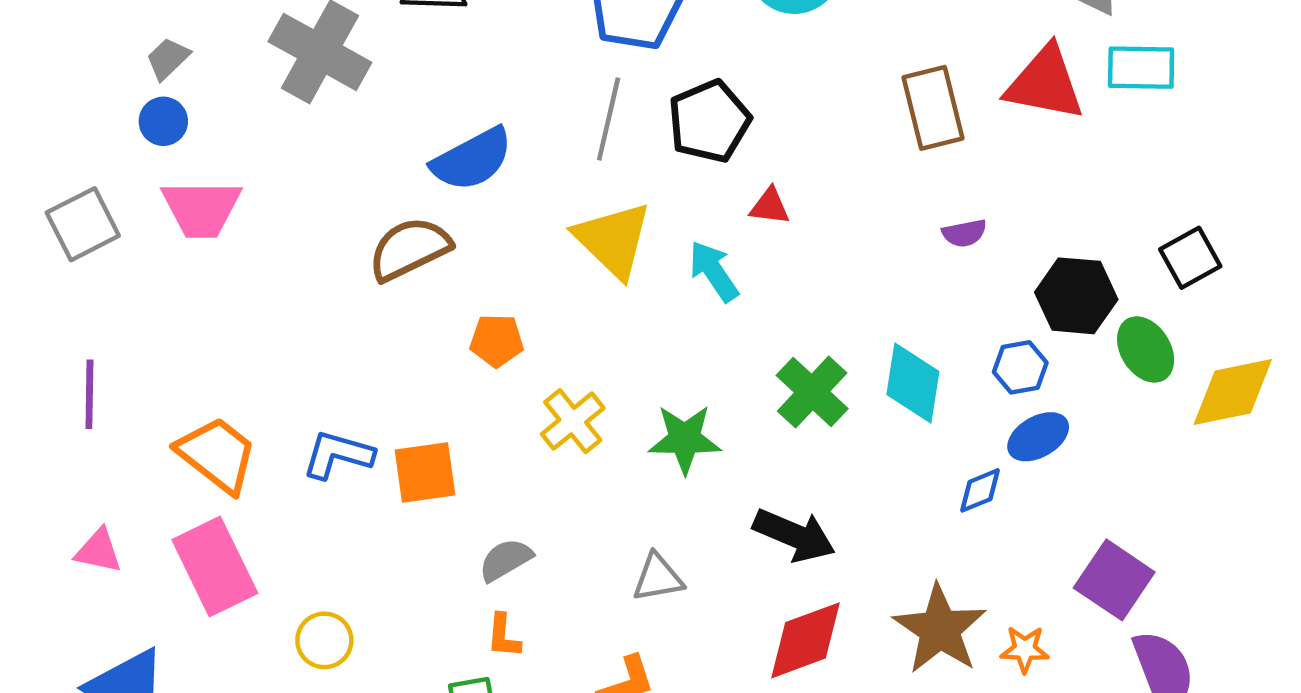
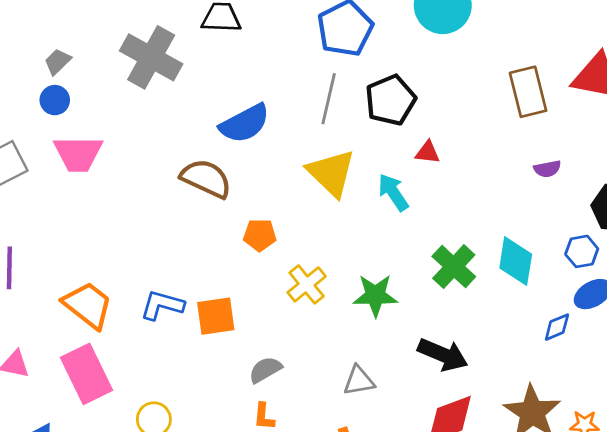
brown semicircle: (409, 249) -> (206, 178), turned 51

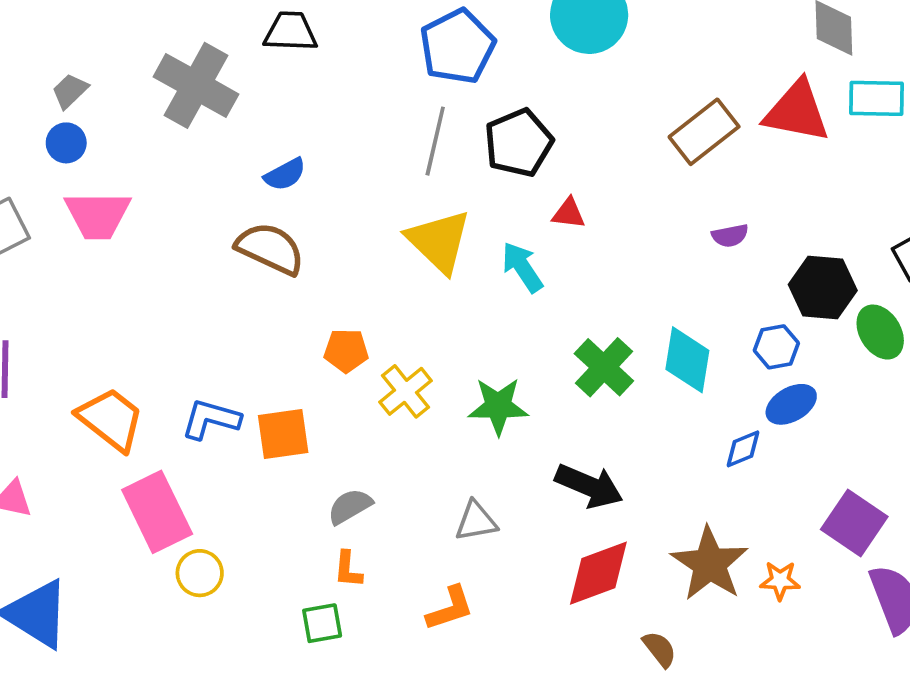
brown rectangle: (528, 92) -> (704, 132), turned 66
blue semicircle: (245, 123) -> (285, 174), moved, size x0.6
orange pentagon: (260, 235) -> (346, 351), moved
pink rectangle: (86, 374) -> (157, 512), moved

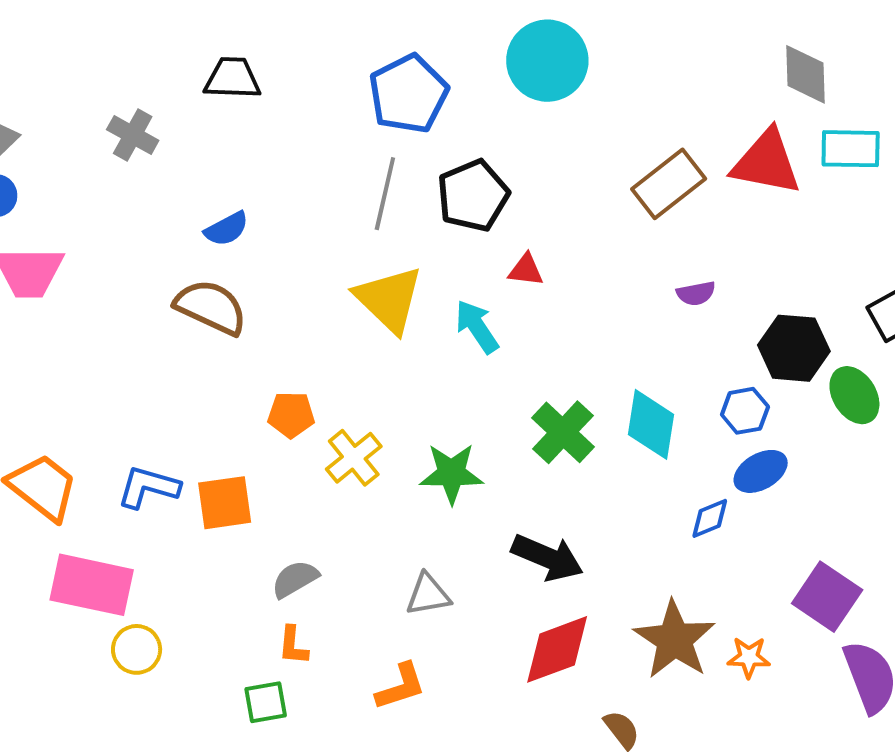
gray cross: (196, 85) -> (133, 135), size x0.6
pink rectangle: (157, 512) -> (92, 585), turned -52

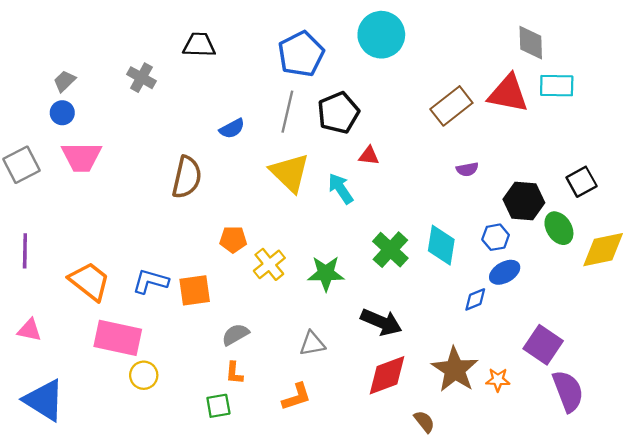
blue semicircle: (227, 229) -> (232, 129), moved
brown semicircle: (211, 307) -> (187, 177), turned 78

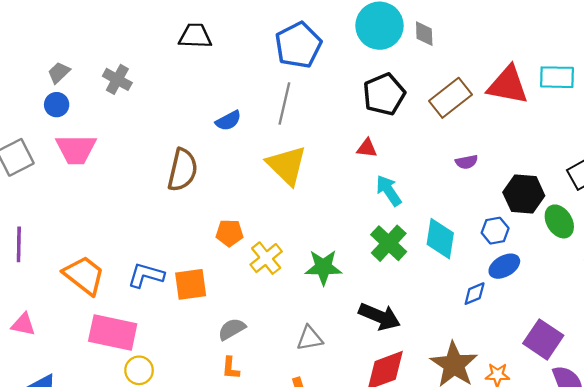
gray diamond: (531, 43) -> (424, 34), moved, size x0.7
gray cross: (141, 78) -> (117, 79), moved
black pentagon: (338, 113) -> (384, 94), moved
cyan arrow: (341, 189) -> (389, 191), moved

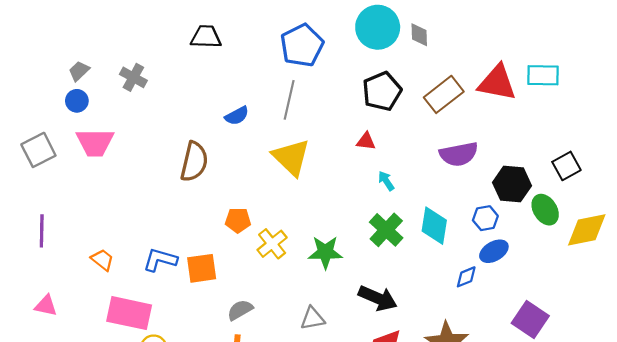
purple semicircle: (467, 162) -> (459, 154), size x1.8
cyan arrow: (389, 191) -> (386, 181), size x0.7
orange trapezoid: (84, 275) -> (102, 260), size x0.6

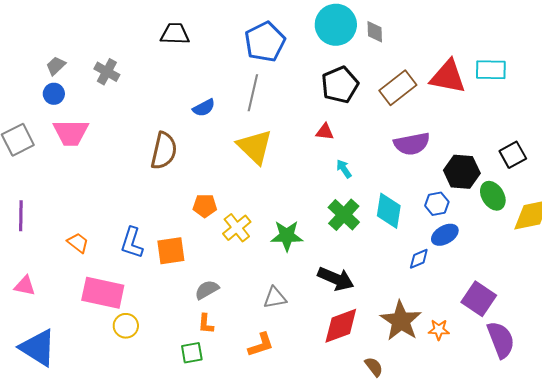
blue L-shape: (160, 260) -> (132, 243), turned -88

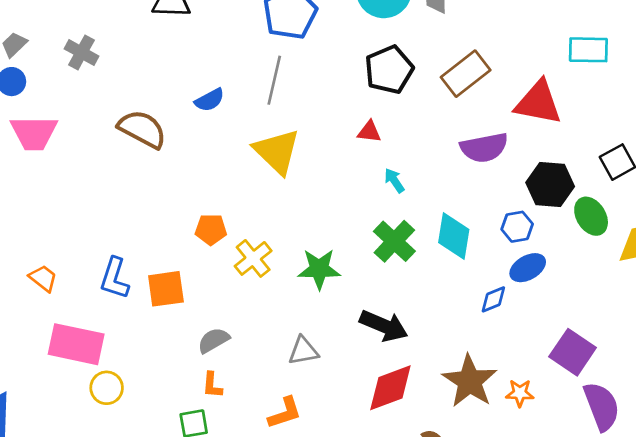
red triangle: (448, 77) -> (538, 103), moved
brown semicircle: (164, 151) -> (142, 129), moved, turned -75

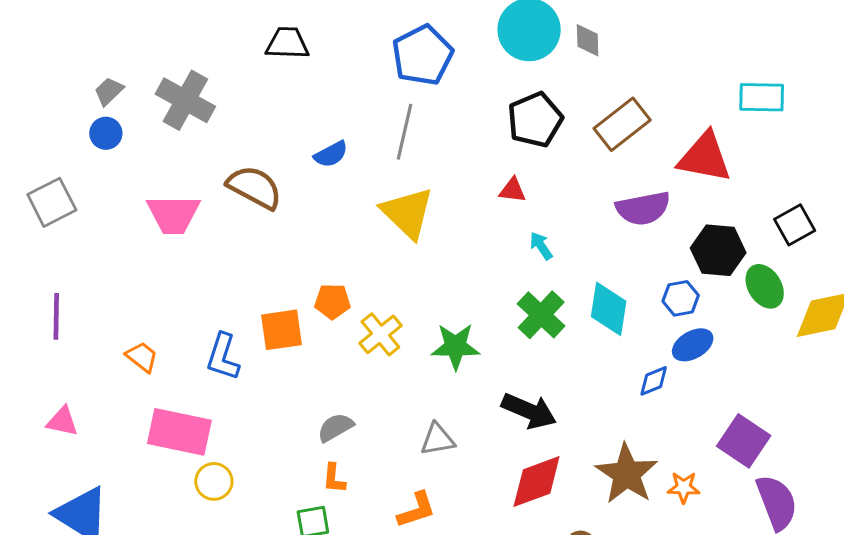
gray cross: (81, 52) -> (185, 100), size x1.5
pink trapezoid: (34, 133) -> (173, 214), moved
orange square: (166, 289) -> (281, 330), moved

